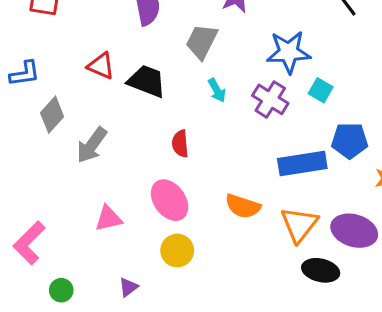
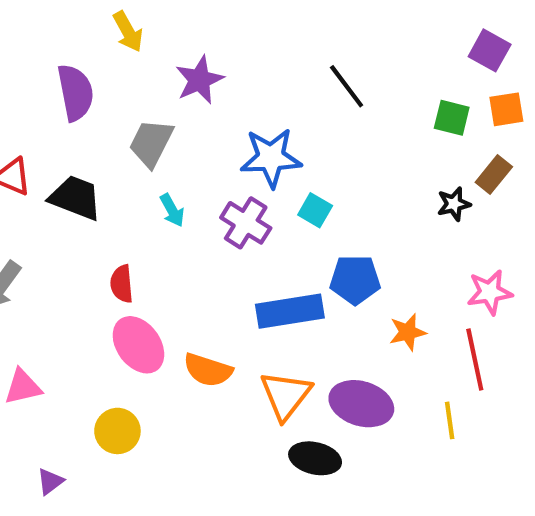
pink ellipse: (170, 200) -> (138, 345), moved

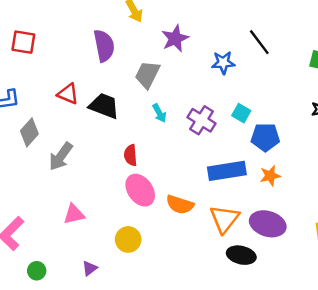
blue star: (271, 158) -> (223, 63), moved, size x0.7
blue pentagon: (355, 280) -> (265, 137), moved
orange star: (408, 332) -> (270, 176), moved

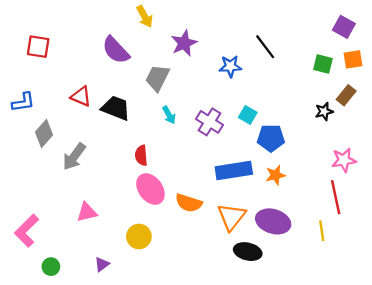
purple semicircle: (104, 46) -> (116, 50), turned 148

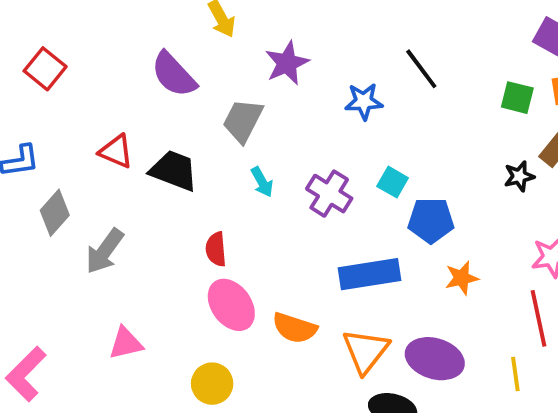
red square: (38, 47) -> (45, 69), turned 30
orange star: (275, 175) -> (462, 278), moved

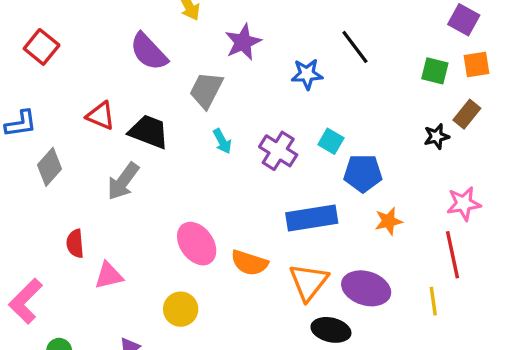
red semicircle: (216, 249) -> (75, 244), moved
gray arrow: (105, 251) -> (123, 181), moved

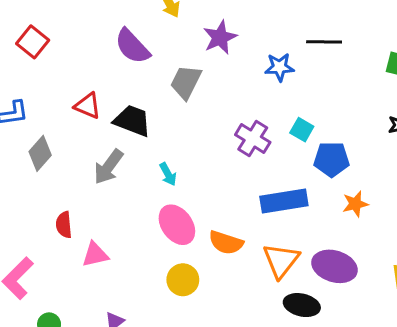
black line: (355, 47) -> (324, 42), turned -52
cyan arrow: (222, 141) -> (168, 174), moved
yellow circle: (181, 309) -> (183, 280), moved

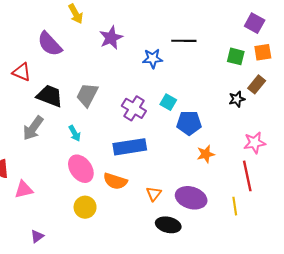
gray trapezoid: (186, 82) -> (87, 95), moved
red triangle: (88, 106) -> (22, 72), moved
blue rectangle: (284, 201) -> (130, 147), moved
orange triangle: (281, 260) -> (154, 194), size x0.6

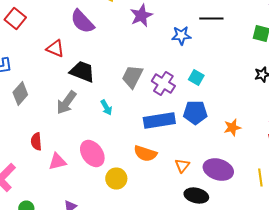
gray trapezoid: (87, 95) -> (132, 77), moved
blue pentagon: (189, 123) -> (195, 113), moved
pink ellipse: (81, 169) -> (92, 154), moved

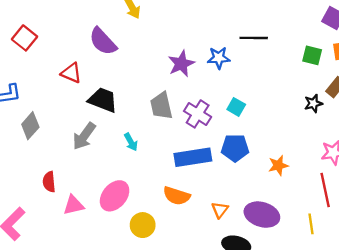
purple star: (141, 16) -> (181, 64), moved
gray trapezoid: (132, 77) -> (161, 106), turned -40
pink ellipse: (92, 154) -> (115, 196), turned 76

